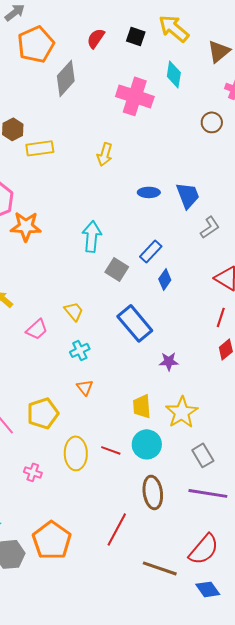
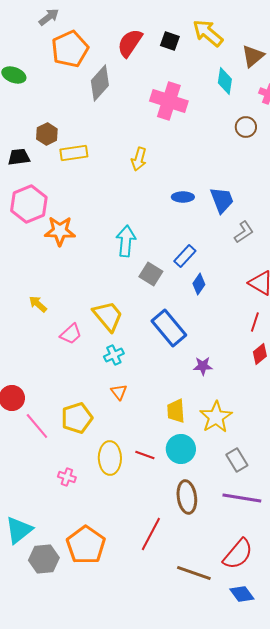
red semicircle: (96, 38) -> (130, 43), size x1.4
cyan diamond: (174, 74) -> (225, 81), moved
yellow trapezoid: (74, 311) -> (108, 316), size x1.6

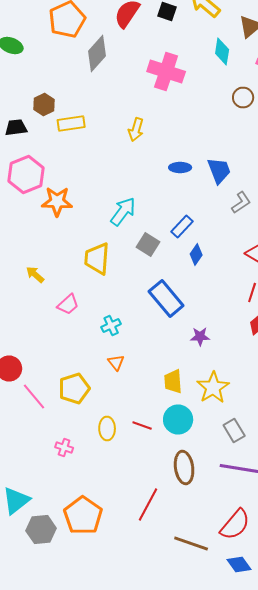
cyan arrow: (126, 241) -> (123, 212), turned 32
yellow trapezoid: (108, 316) -> (97, 258), moved, turned -136
yellow ellipse: (110, 458) -> (107, 428), size x0.7

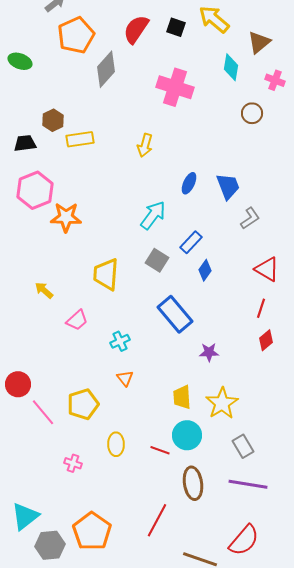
blue ellipse: (180, 168) -> (189, 183), turned -65
cyan arrow: (123, 212) -> (153, 215), moved
red line: (142, 426) -> (160, 450), moved

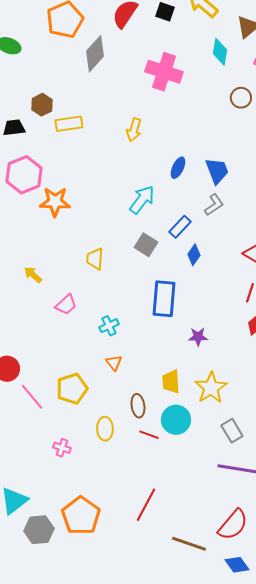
gray L-shape: (250, 218) -> (214, 205), moved
yellow trapezoid: (106, 274) -> (95, 259), size x0.7
blue rectangle: (175, 314) -> (164, 299), turned 45
brown ellipse: (193, 483) -> (138, 406), moved, size x0.7

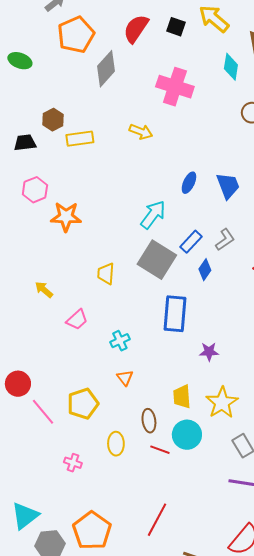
yellow arrow: (134, 130) -> (141, 132), moved, turned -85
pink hexagon: (24, 175) -> (35, 190), size x0.7
gray L-shape: (214, 205) -> (225, 240), moved
gray square: (146, 245) -> (157, 260), size x1.6

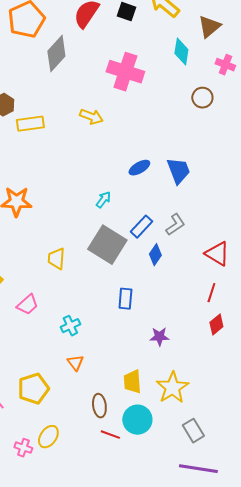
blue ellipse: (189, 183) -> (139, 168), turned 35
cyan arrow: (153, 215) -> (103, 200), size x0.6
blue rectangle: (175, 314) -> (125, 299), size x0.6
yellow ellipse: (116, 444) -> (48, 437), moved, turned 35

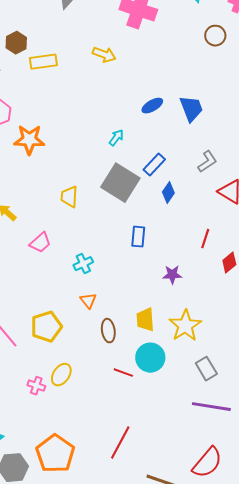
gray L-shape: (175, 225) -> (207, 162), moved
red line: (211, 293) -> (205, 239), moved
brown ellipse: (99, 406) -> (108, 331), moved

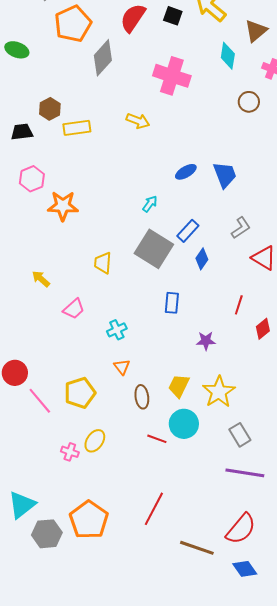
yellow trapezoid: (145, 320) -> (179, 386), turned 30

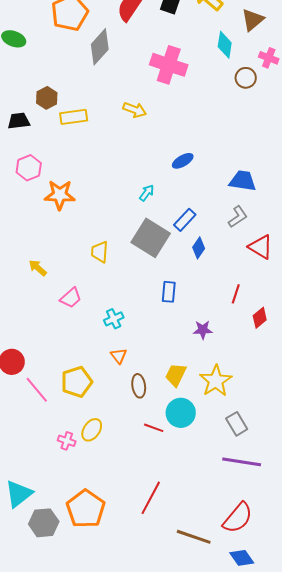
brown circle: (249, 102) -> (246, 78), moved
blue trapezoid: (225, 175) -> (243, 181), moved, turned -60

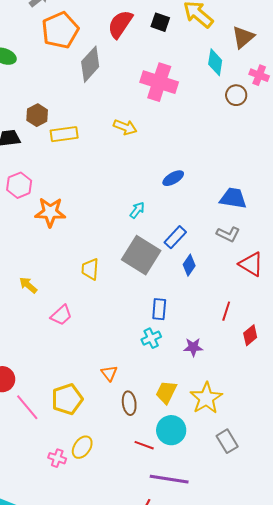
gray L-shape: (238, 217) -> (228, 234), turned 60
cyan cross: (114, 319) -> (151, 338), moved
purple line: (242, 462) -> (169, 479), moved

